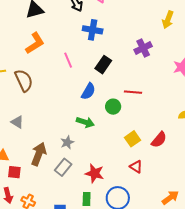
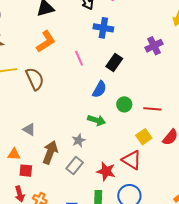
red line: (133, 92) -> (152, 109), moved
gray triangle: (17, 122) -> (29, 129), moved
red triangle: (136, 167) -> (132, 160), moved, size x1.5

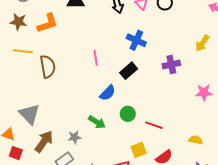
blue cross: (103, 28) -> (136, 40), moved
orange L-shape: (46, 42) -> (47, 23), moved
gray triangle: (29, 129) -> (29, 114), size x1.6

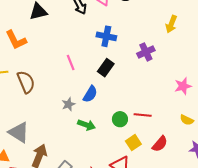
orange L-shape: (47, 23) -> (16, 40), turned 95
pink star: (204, 93) -> (183, 86), moved
green circle: (128, 114) -> (120, 119), moved
gray star: (74, 137) -> (68, 104), moved
yellow semicircle: (196, 140) -> (187, 120), turned -152

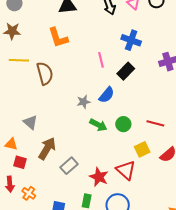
orange L-shape: (16, 40) -> (58, 38), moved
pink line: (71, 63) -> (101, 60), moved
green circle: (120, 119) -> (123, 124), moved
gray triangle: (19, 132) -> (30, 122), size x0.7

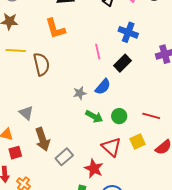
brown arrow: (47, 148) -> (43, 139), turned 130
red square: (20, 162) -> (15, 153), turned -32
red triangle: (126, 170) -> (111, 147), moved

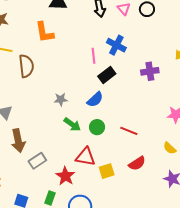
pink line: (98, 52) -> (94, 56), moved
blue semicircle: (103, 87) -> (95, 100), moved
yellow square: (138, 142) -> (107, 171), moved
red triangle: (111, 147) -> (86, 157), turned -40

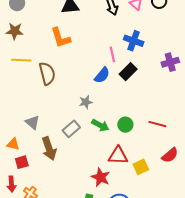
blue semicircle: (95, 100) -> (102, 75), moved
gray rectangle: (37, 161) -> (71, 129), moved

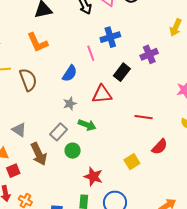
blue cross: (134, 41) -> (110, 37), turned -30
black rectangle: (128, 72) -> (122, 72), moved
blue semicircle: (102, 75) -> (70, 73), moved
green circle: (125, 125) -> (73, 151), moved
red triangle: (118, 156) -> (102, 94), moved

